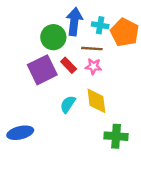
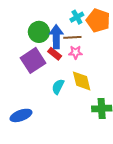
blue arrow: (74, 22) -> (56, 37), moved
cyan cross: (100, 25) -> (77, 17), turned -32

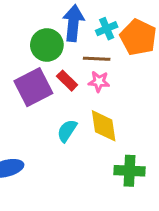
blue arrow: (56, 37) -> (73, 23), moved

